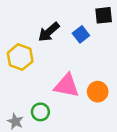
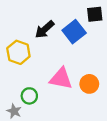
blue square: (81, 34) -> (74, 32), size x1.5
green circle: (40, 112) -> (29, 96), moved

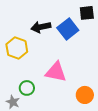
black arrow: (45, 29) -> (41, 27), turned 30
orange circle: (89, 84) -> (85, 95), moved

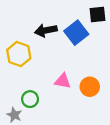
pink triangle: (56, 72) -> (63, 81), size x0.7
orange circle: (85, 95) -> (90, 87), moved

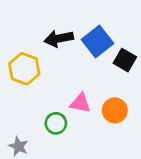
black square: (98, 15) -> (125, 60), moved, turned 36
green circle: (30, 99) -> (56, 123), moved

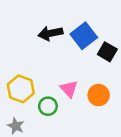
yellow hexagon: (24, 69) -> (21, 89), moved
pink triangle: (80, 103) -> (69, 89), turned 36

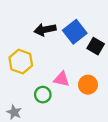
yellow hexagon: (21, 89) -> (21, 62), moved
pink triangle: (69, 89) -> (62, 79), turned -35

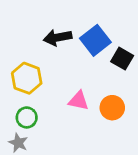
green circle: (43, 95) -> (27, 117), moved

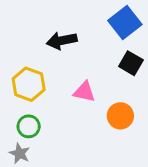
blue square: (95, 40) -> (125, 23), moved
pink triangle: (79, 101) -> (84, 92), moved

